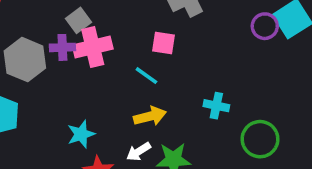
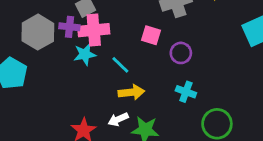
purple circle: (265, 26) -> (181, 53), moved
cyan line: (146, 76) -> (120, 65), moved
cyan star: (81, 134) -> (85, 54), moved

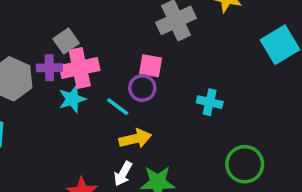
purple circle: (181, 53) -> (142, 88), moved
cyan cross: (186, 92) -> (210, 102), moved
white arrow: (118, 119) -> (123, 174), turned -30

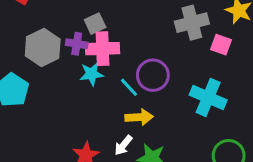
pink square: (151, 66) -> (221, 45), moved
purple circle: (142, 88) -> (153, 75), size x1.4
cyan cross: (210, 102) -> (208, 97), size x1.6

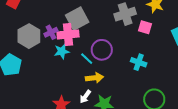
gray square: (95, 24) -> (77, 19), moved, size x1.6
purple cross: (77, 44) -> (51, 32), turned -32
cyan cross: (208, 97) -> (139, 62), size x0.7

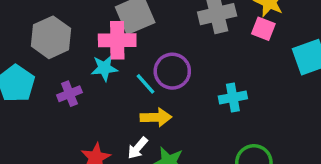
pink square: (145, 27) -> (263, 29), moved
purple cross: (51, 32) -> (69, 94), moved
cyan cross: (139, 62) -> (233, 97), turned -35

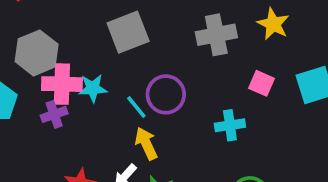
pink square: (263, 29) -> (261, 83), moved
pink cross: (117, 40) -> (62, 84), moved
yellow arrow: (156, 117) -> (146, 143), turned -116

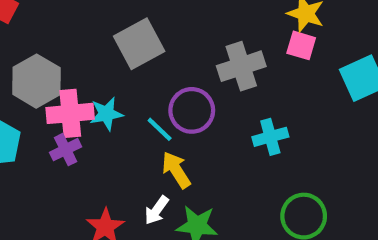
gray cross: (216, 35) -> (241, 66), moved
pink square: (261, 83) -> (301, 45), moved

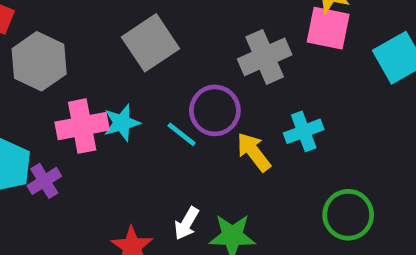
pink square: (301, 45) -> (328, 28), size x1.4
gray hexagon: (36, 81) -> (39, 61), moved
purple cross: (66, 150) -> (44, 181), moved
yellow arrow: (176, 170) -> (254, 152), moved

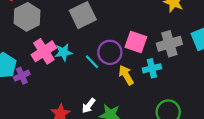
pink square: (328, 28) -> (136, 42), moved
gray cross: (265, 57) -> (169, 44), moved
pink cross: (82, 126) -> (44, 51), turned -30

